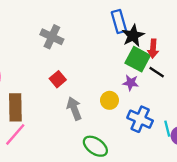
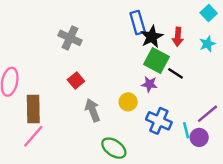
red arrow: (153, 49) -> (178, 37), moved

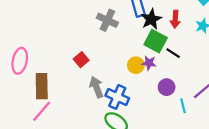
gray cross: (70, 38) -> (107, 20), moved
yellow circle: (128, 102) -> (136, 65), moved
blue cross: (159, 121) -> (117, 97), moved
purple circle: (199, 137) -> (167, 87), moved

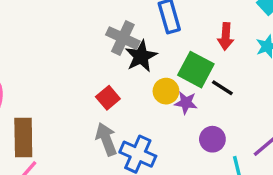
black star: (151, 19) -> (141, 56), moved
red square: (81, 60) -> (108, 98), moved
yellow circle: (136, 65) -> (166, 91), moved

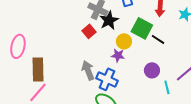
red square: (108, 98) -> (89, 31), moved
purple star: (186, 103) -> (118, 55), moved

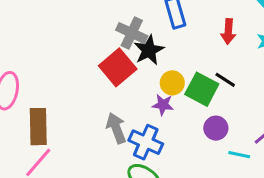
green square: (142, 28) -> (202, 89), moved
red square: (89, 31) -> (118, 67), size x1.6
cyan line: (167, 87) -> (239, 155), turned -64

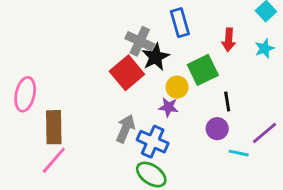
black line: (225, 80) -> (227, 101), moved, turned 48
green square: (202, 89) -> (203, 70), moved, turned 36
gray arrow: (116, 128) -> (125, 129), turned 44

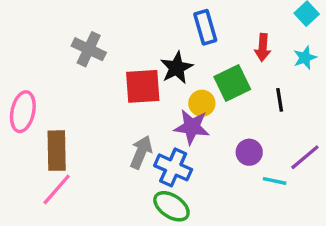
gray cross: (140, 41) -> (89, 49), moved
red square: (127, 73) -> (143, 86), turned 36
black line: (227, 101) -> (280, 100), moved
purple star: (168, 107) -> (192, 127), size x1.5

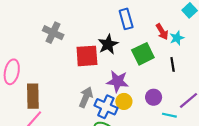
red arrow: (263, 47) -> (162, 32), turned -35
cyan star: (305, 58) -> (177, 38), moved
yellow circle: (202, 103) -> (124, 101), moved

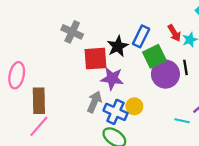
blue rectangle: (126, 19) -> (141, 36), moved, turned 42
gray cross: (53, 33) -> (72, 32), moved
purple star: (118, 81) -> (112, 79), moved
purple circle: (154, 97) -> (165, 74), moved, size x1.6

